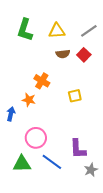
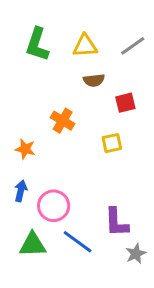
red square: (84, 55) -> (125, 103), moved, turned 32
orange star: (29, 100) -> (25, 149), moved
blue arrow: (11, 114) -> (21, 191), moved

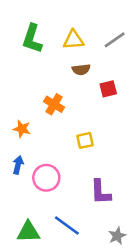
yellow square: (112, 143) -> (85, 140), moved
blue line: (78, 242) -> (67, 225), moved
green triangle: (33, 245) -> (28, 232), moved
gray star: (136, 254) -> (117, 236), moved

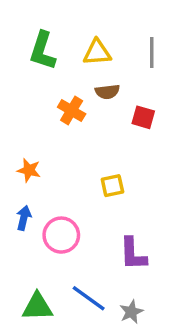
gray line: (115, 40) -> (152, 52), turned -55
red square: (108, 89) -> (143, 117), turned 30
orange cross: (54, 104) -> (72, 110), moved
gray star: (117, 236) -> (131, 312), moved

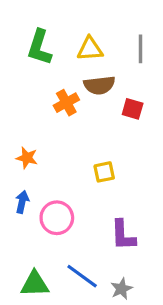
brown semicircle: (107, 92) -> (99, 85), size x1.4
orange cross: (72, 110) -> (66, 103), turned 30

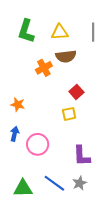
red square: (133, 109) -> (76, 92), moved, turned 32
gray star: (121, 289) -> (80, 183), moved

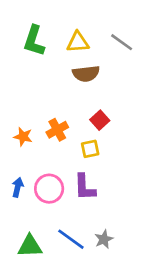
gray line: (93, 32) -> (122, 42), turned -54
orange cross: (44, 68) -> (57, 130), moved
blue arrow: (15, 134) -> (18, 187), moved
purple L-shape: (82, 156) -> (85, 187), moved

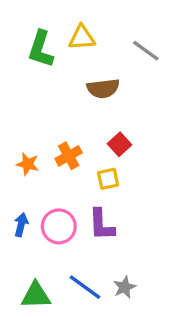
yellow triangle: (78, 42) -> (82, 38), moved

